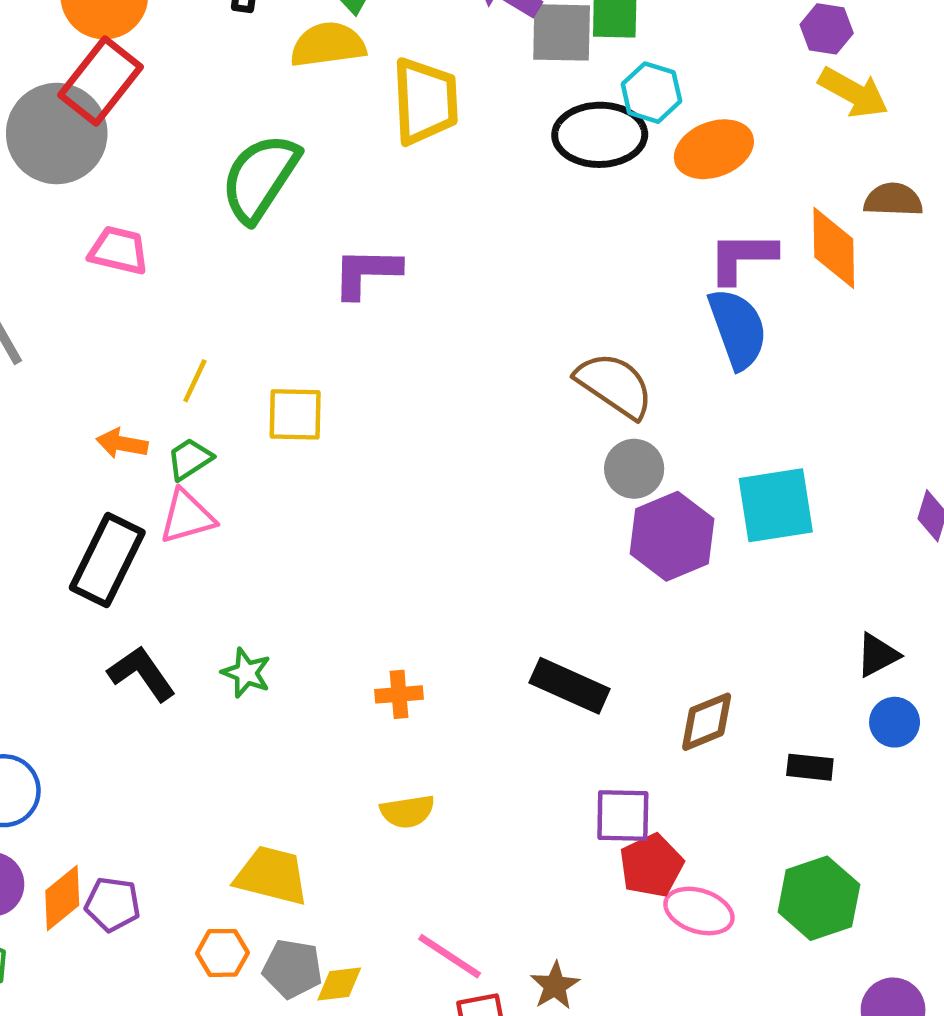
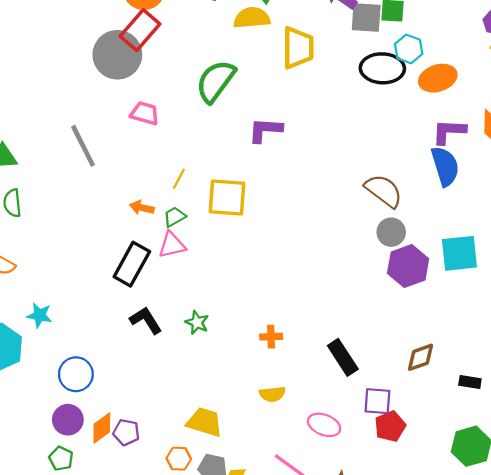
yellow square: (295, 414) -> (227, 197), size x1.4
black rectangle: (570, 686) -> (343, 357), moved, turned 30
pink ellipse: (699, 911) -> (324, 425), moved

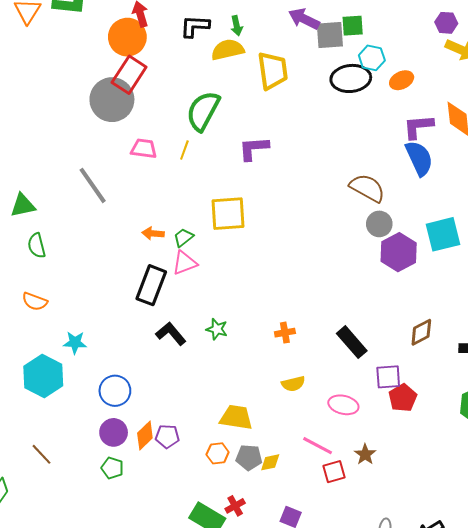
orange ellipse: (438, 78) -> (402, 80), size x0.7
yellow line: (179, 179) -> (184, 150), moved

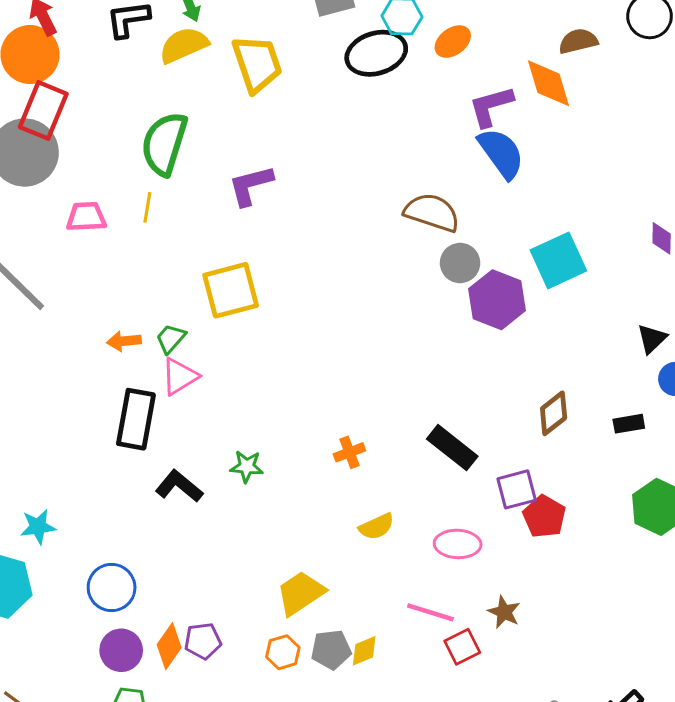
yellow trapezoid: (236, 417) -> (300, 593), turned -32

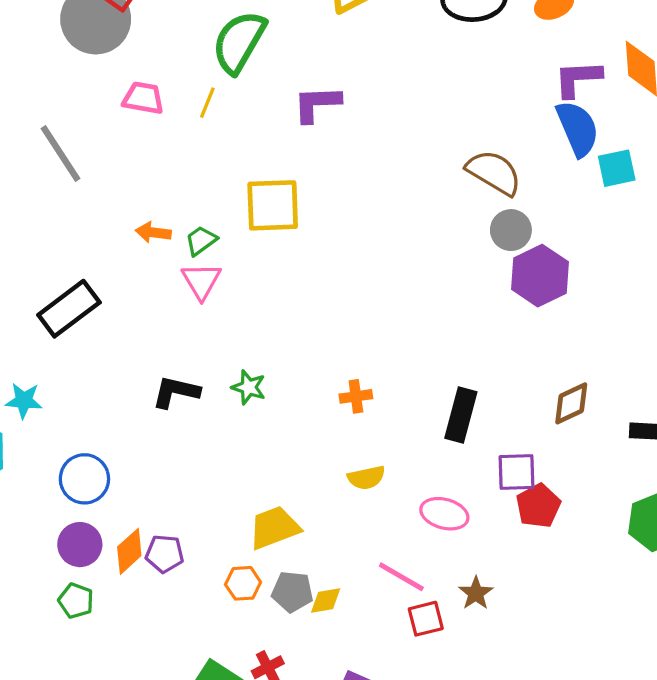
cyan square: (558, 260) -> (617, 168), moved, size x0.7
pink triangle: (180, 376) -> (201, 281), turned -42
black rectangle: (136, 419) -> (69, 309), moved, turned 30
black rectangle: (452, 448) -> (461, 415), turned 54
black L-shape: (179, 486) -> (176, 392), turned -39

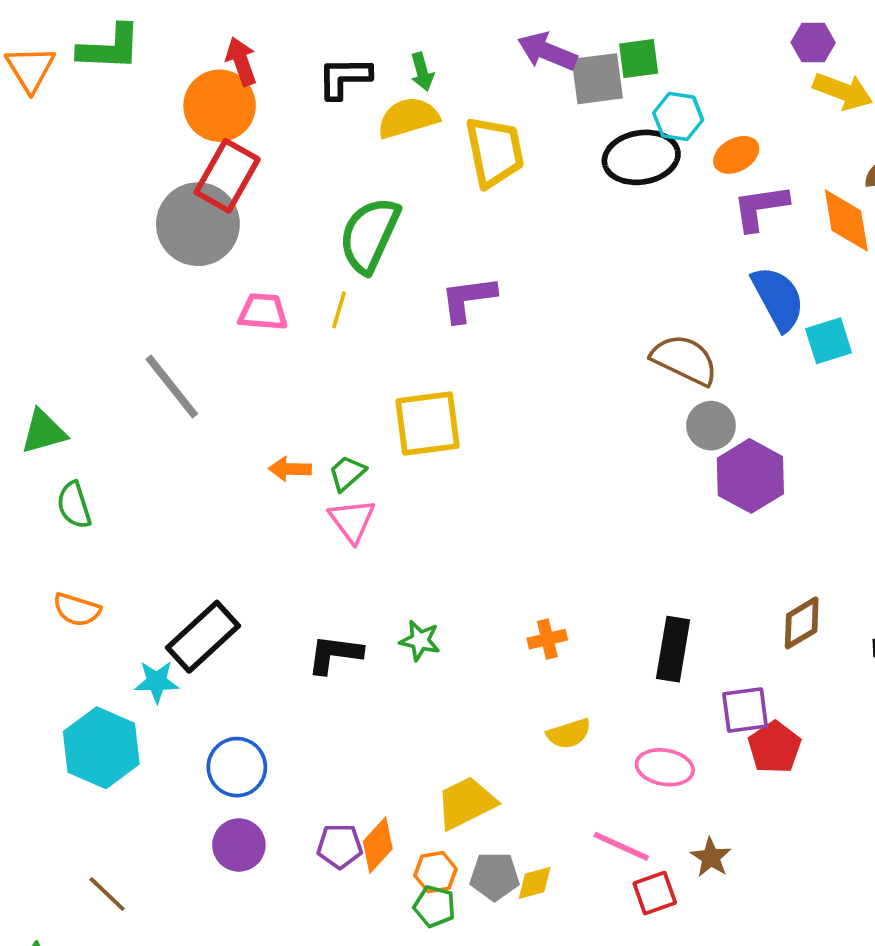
purple L-shape: (578, 79) -> (760, 208), moved
black rectangle: (69, 309) -> (203, 637), moved
orange diamond: (129, 551) -> (378, 845), moved
green pentagon: (76, 601) -> (434, 906), moved

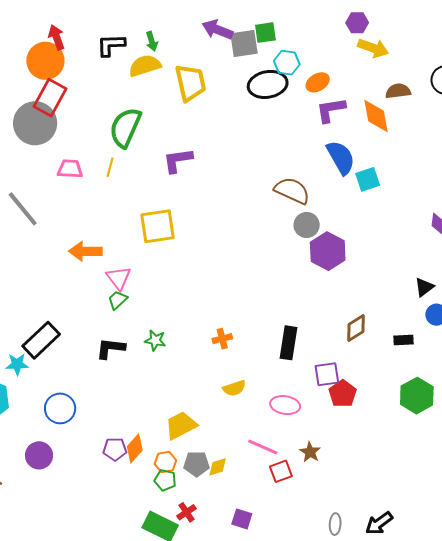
orange arrow: (290, 469) -> (85, 251), size x1.5
green trapezoid: (347, 473) -> (118, 300), moved
purple circle: (239, 845) -> (39, 455), moved

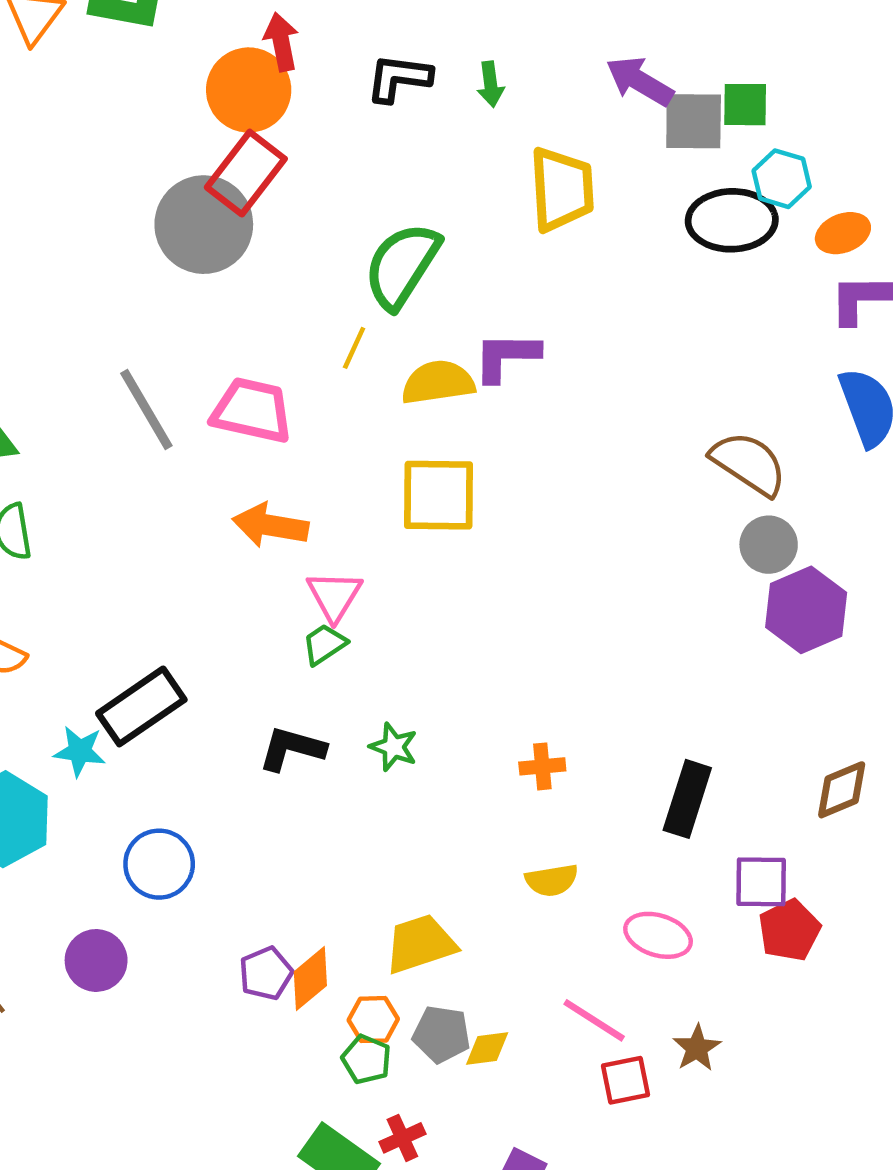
yellow semicircle: (145, 66) -> (438, 382), moved
pink trapezoid: (70, 169) -> (252, 410), moved, size x1.4
purple pentagon: (115, 449) -> (266, 973), turned -30

